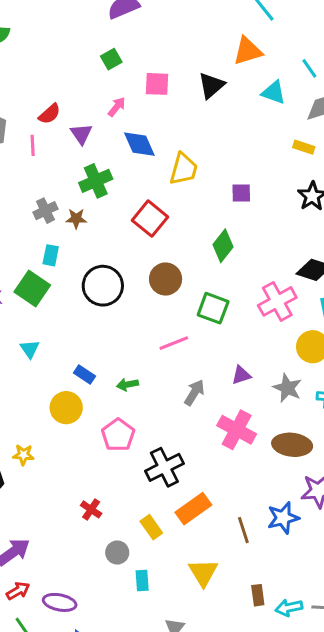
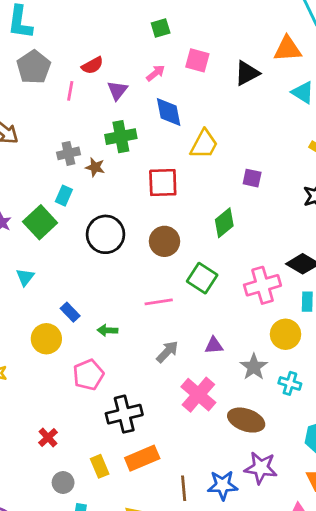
red square: (150, 219) -> (163, 183), turned 36

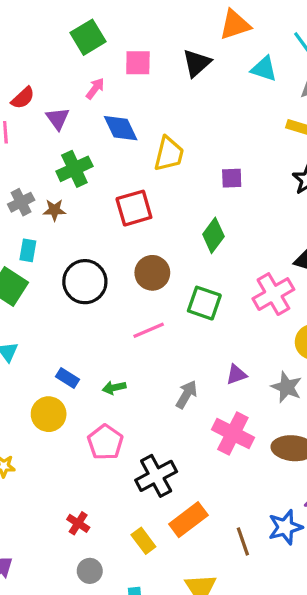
green square: (161, 28) -> (88, 37), size x1.5
pink line: (159, 302) -> (149, 330), moved
gray circle: (63, 483) -> (90, 571), moved

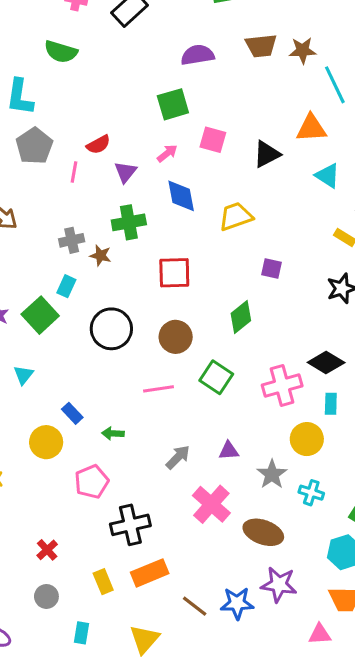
yellow trapezoid: (169, 154) -> (236, 216), moved, turned -138
brown line: (243, 541) -> (195, 606), turned -48

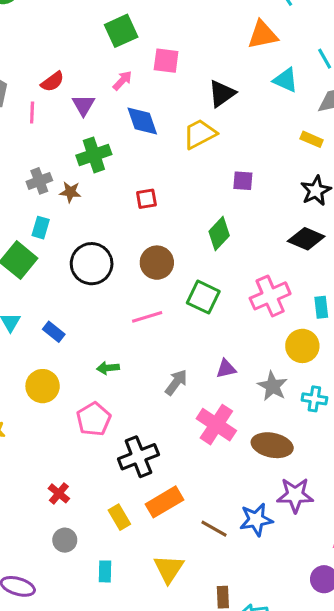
black triangle: (267, 154) -> (222, 94), moved
red square: (174, 273) -> (146, 199), size x0.6
black diamond: (326, 362) -> (306, 239), moved
blue rectangle: (72, 413) -> (54, 332), moved

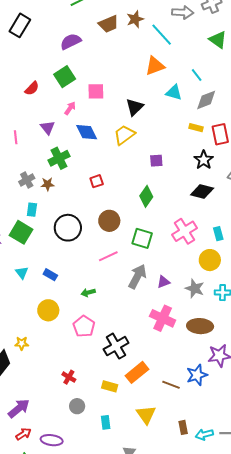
red semicircle: (52, 82) -> (32, 88), moved
gray arrow: (176, 382) -> (137, 276), moved, size x1.4
yellow rectangle: (119, 517) -> (110, 386), turned -35

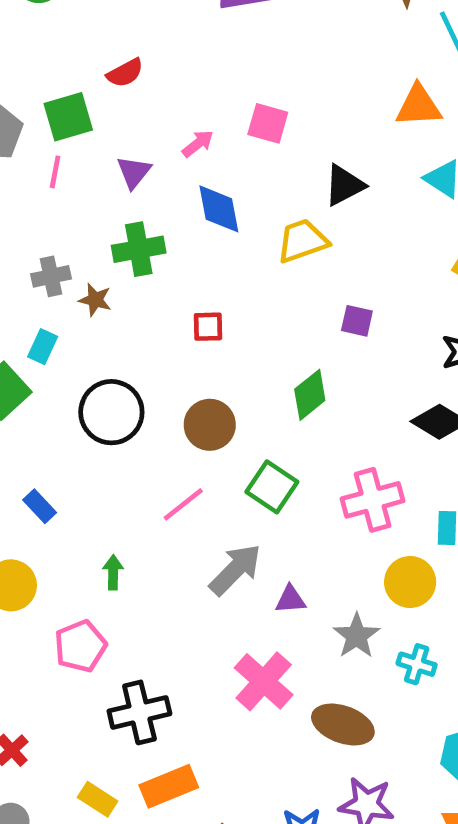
green square: (65, 77) -> (68, 117), moved
pink line: (108, 256) -> (183, 504), turned -30
green arrow: (88, 292) -> (113, 572), turned 88

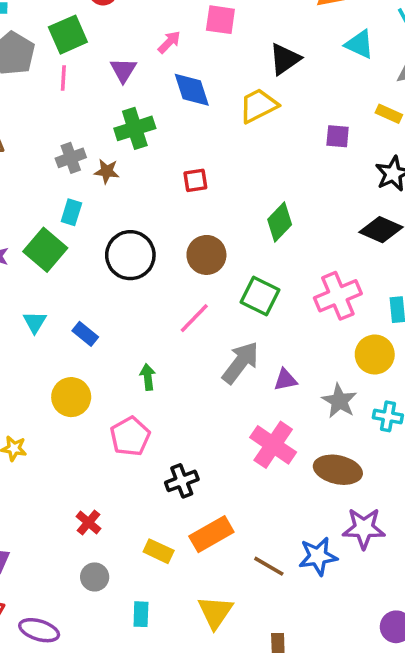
purple square: (357, 321) -> (338, 136), moved
black cross: (139, 712) -> (182, 481), size x0.7

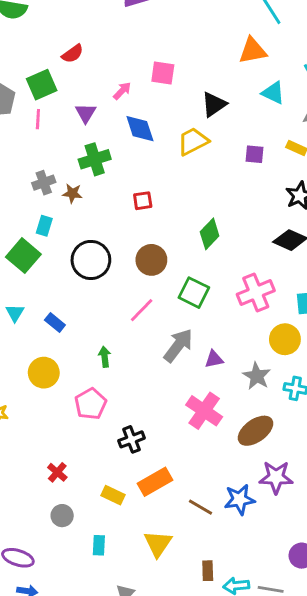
purple square: (338, 136) -> (255, 154), moved
brown ellipse: (338, 470) -> (255, 431), turned -48

